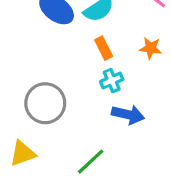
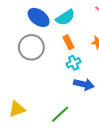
gray circle: (45, 103) -> (31, 47), moved

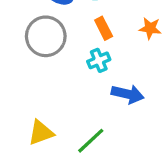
cyan cross: (74, 63) -> (99, 60), moved
yellow triangle: (17, 109) -> (41, 133), moved

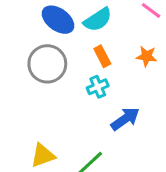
blue arrow: (128, 94) -> (125, 119), turned -48

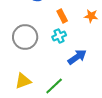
gray circle: (47, 64) -> (25, 37), moved

